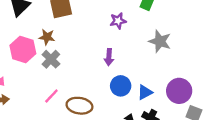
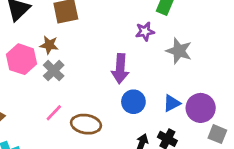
purple star: (118, 21) -> (145, 31), moved
purple arrow: (109, 57) -> (120, 69), size x1.5
blue triangle: (145, 92) -> (172, 103), moved

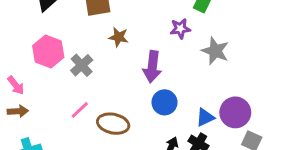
brown star: (49, 45) -> (119, 37), moved
blue triangle: (172, 103) -> (205, 117), moved

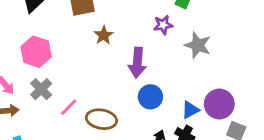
brown star: (119, 37) -> (104, 35), turned 30
gray cross: (82, 65) -> (41, 89), moved

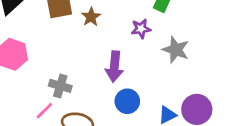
brown star: (104, 35) -> (91, 17), moved
gray cross: (41, 89) -> (60, 86), moved, turned -30

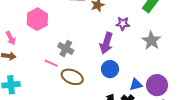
purple star: (141, 29) -> (123, 24), moved
pink line: (44, 111) -> (51, 63), turned 56

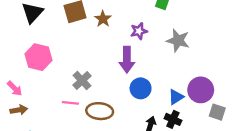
gray cross: (66, 48) -> (82, 80), turned 35

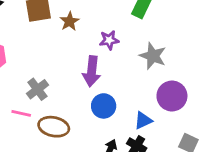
purple circle: (201, 90) -> (172, 96), moved

